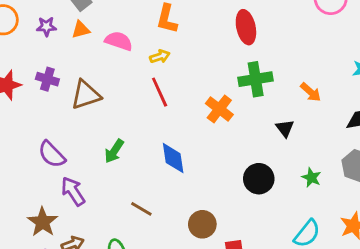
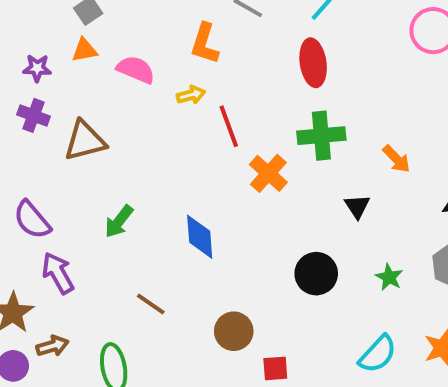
purple star: (46, 26) -> (37, 68), moved
red line: (160, 92) -> (229, 126), moved

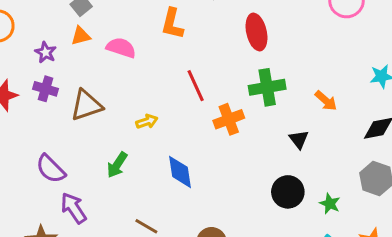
purple star: (37, 68) -> (46, 52), turned 30
yellow arrow: (191, 95) -> (147, 121), moved
orange cross: (268, 173) -> (229, 119), turned 32
black circle: (316, 274) -> (288, 192), moved
green star: (389, 277) -> (330, 204), moved

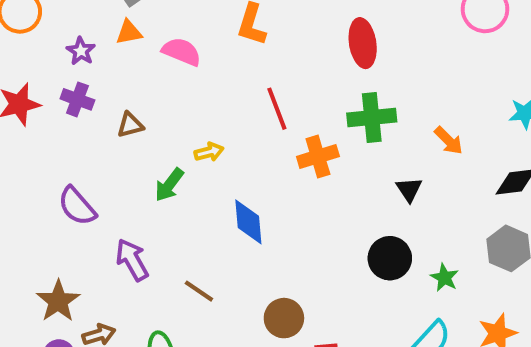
brown triangle: (86, 105) -> (130, 125), size x0.6
green arrow: (117, 165) -> (169, 185), moved
purple arrow: (74, 208) -> (132, 260), moved

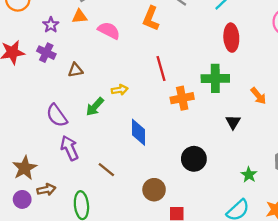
red ellipse: (363, 43) -> (231, 38), moved
purple semicircle: (77, 206) -> (57, 115), moved
black circle: (390, 258) -> (194, 159), moved

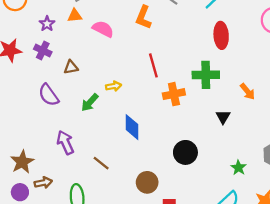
purple semicircle: (57, 115) -> (49, 95), moved

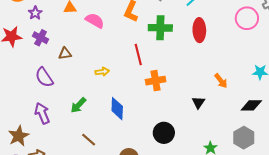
purple star: (47, 24) -> (35, 13), moved
green cross: (206, 75) -> (160, 28), moved
green arrow: (90, 103) -> (78, 105), moved
purple arrow: (65, 142) -> (42, 113), moved

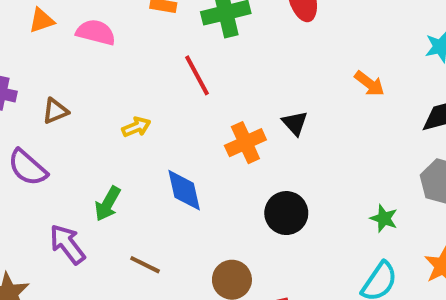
orange cross: (156, 81) -> (245, 143), moved
black triangle: (198, 102) -> (295, 123), moved
purple arrow: (42, 113) -> (67, 244), moved

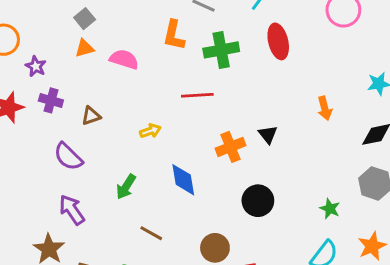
red line: (197, 75) -> (197, 95), turned -68
orange arrow: (369, 84) -> (325, 108), turned 35
purple arrow: (67, 244) -> (72, 210), moved

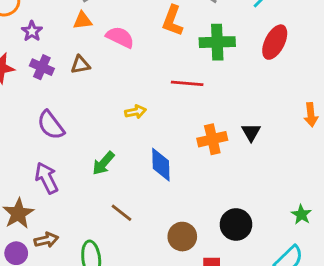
red ellipse: (278, 41) -> (275, 42), turned 32
brown triangle: (91, 116) -> (80, 65), moved
black circle: (258, 201) -> (236, 225), moved

